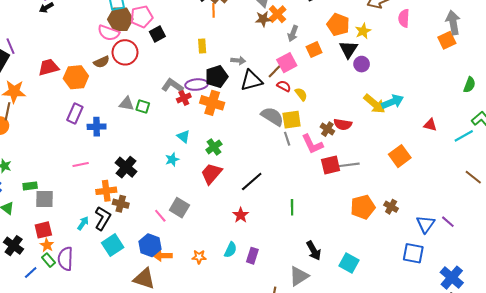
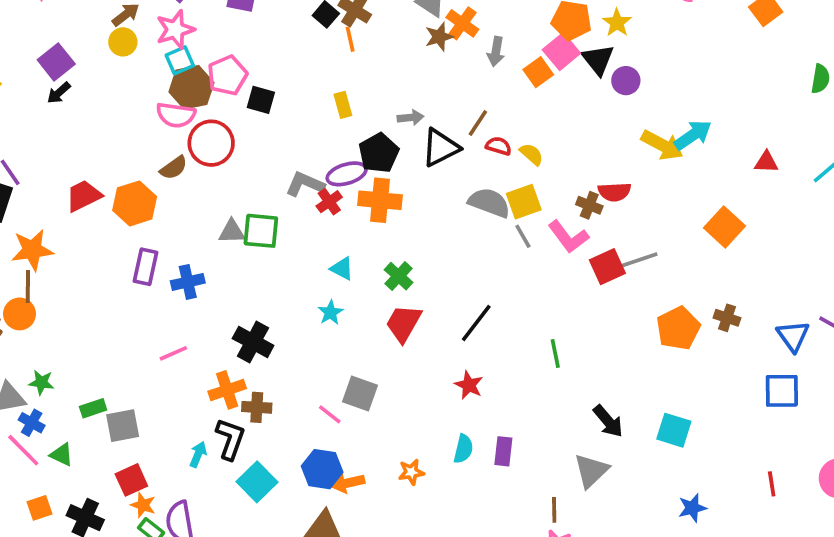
black square: (157, 34) -> (261, 100), turned -35
pink square: (287, 63) -> (561, 51), moved
green square: (143, 106) -> (261, 231), size x1.5

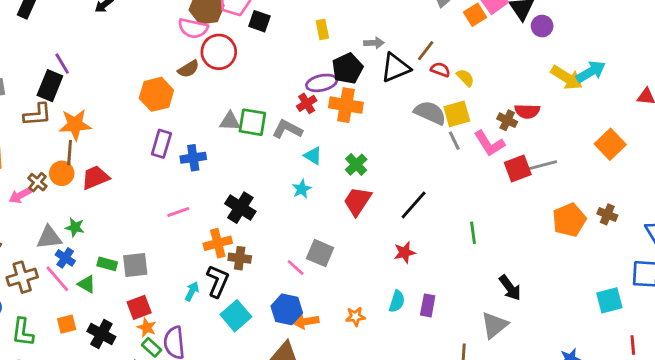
gray L-shape: (305, 184) -> (287, 129), moved
red trapezoid: (84, 196) -> (95, 178), moved
red star: (469, 385) -> (405, 252), turned 30
green rectangle: (93, 408) -> (107, 264), moved, turned 30
cyan square: (674, 430) -> (609, 300), moved, turned -36

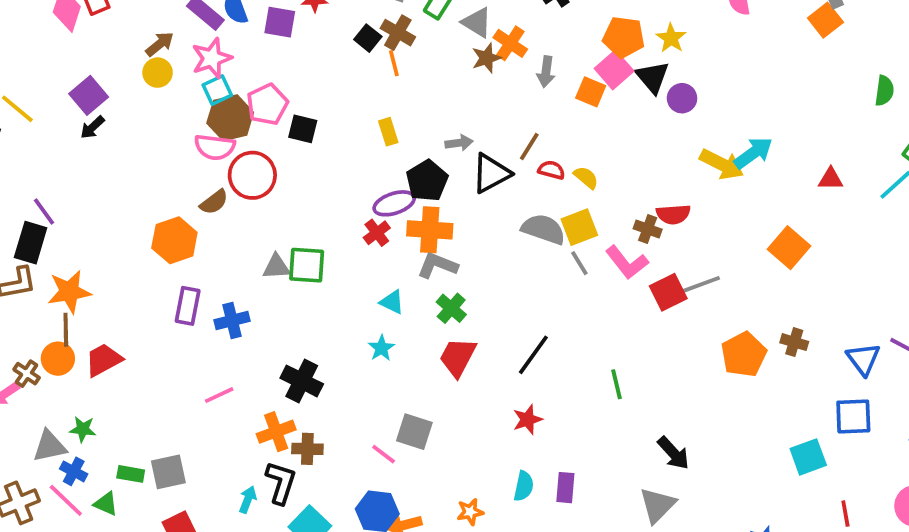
orange square: (475, 15) -> (591, 92), turned -30
gray L-shape: (287, 129) -> (437, 265), moved

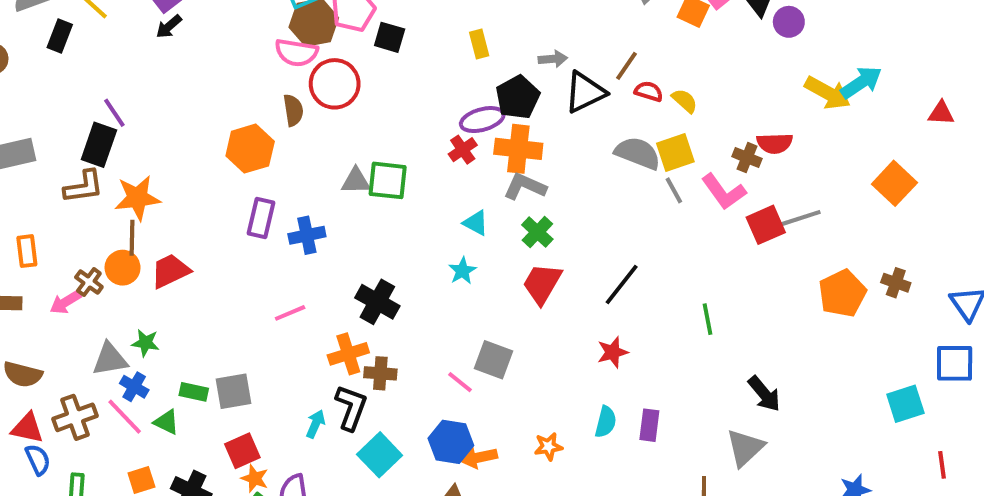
brown semicircle: (214, 202) -> (293, 110), turned -64

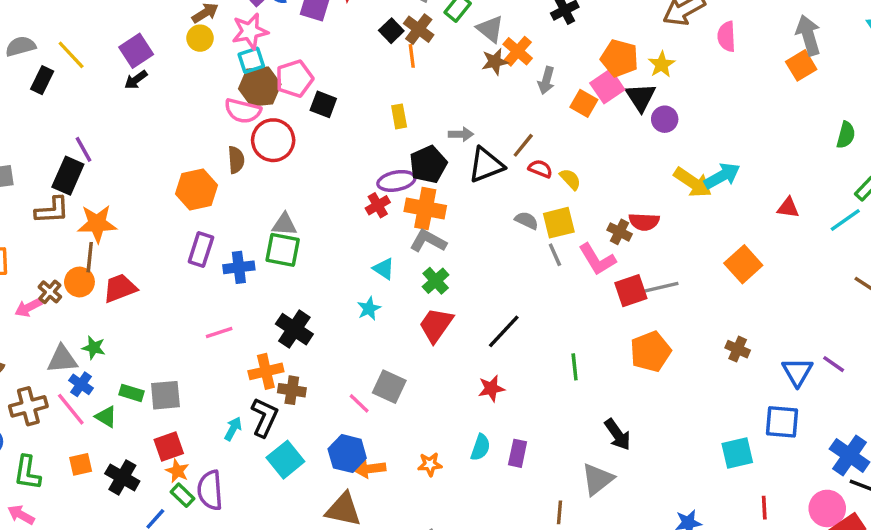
gray semicircle: (638, 153) -> (527, 220), size x0.6
green square: (388, 180) -> (283, 250), moved
orange pentagon: (842, 293) -> (651, 352), moved

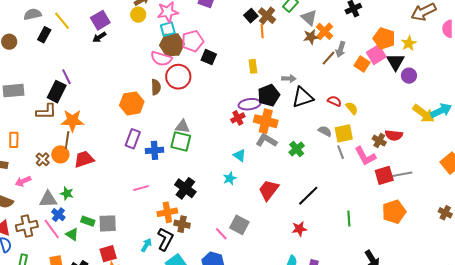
brown line: (523, 145) -> (328, 58), moved
green cross: (436, 281) -> (297, 149), moved
pink arrow: (28, 307) -> (23, 181), moved

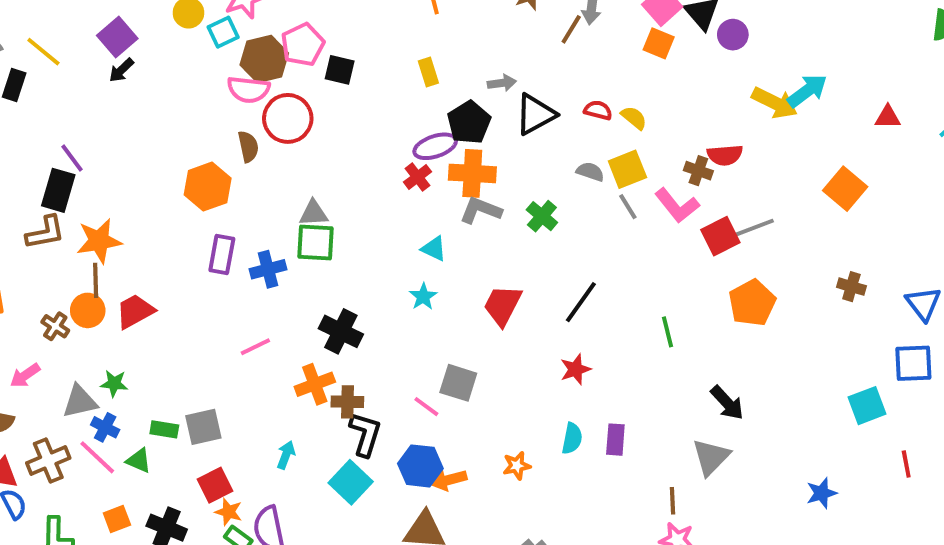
cyan square: (168, 29) -> (223, 32), moved
orange square: (362, 64) -> (659, 43), moved
black L-shape: (165, 239) -> (365, 434), moved

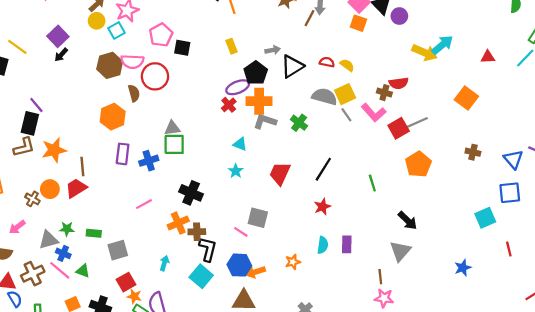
brown hexagon: (264, 59) -> (110, 65), moved
gray semicircle: (590, 172) -> (324, 97), size x1.6
brown line: (96, 280) -> (82, 166), moved
green rectangle: (164, 429) -> (94, 233), moved

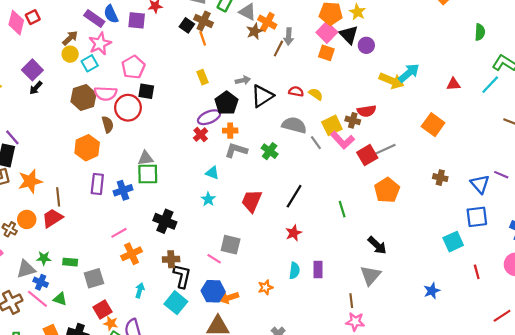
black square: (182, 48) -> (146, 91), moved
yellow square: (345, 94) -> (332, 125), moved
orange cross: (259, 101) -> (230, 131), size x0.6
orange cross: (178, 223) -> (132, 254), moved

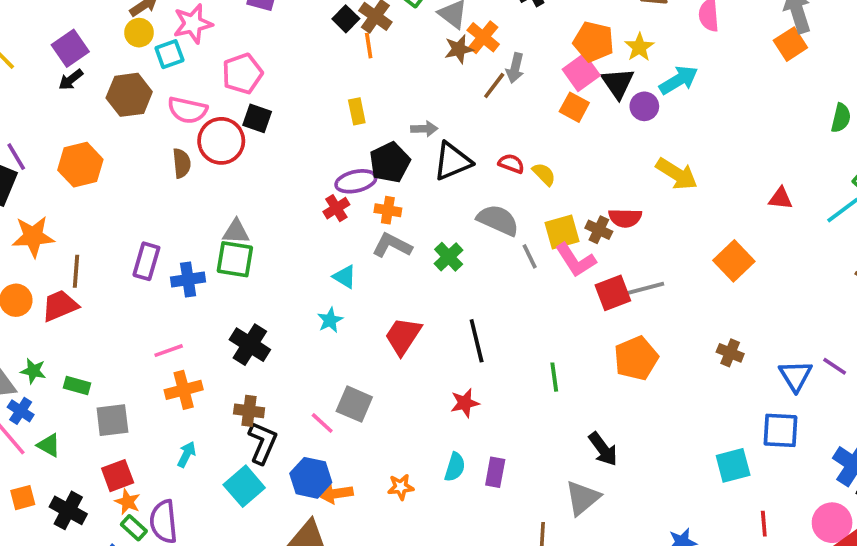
cyan arrow: (409, 73) -> (679, 80), moved
brown hexagon: (84, 98) -> (129, 95), moved
orange hexagon: (87, 148) -> (80, 165), moved
black line: (294, 196) -> (477, 341), turned -55

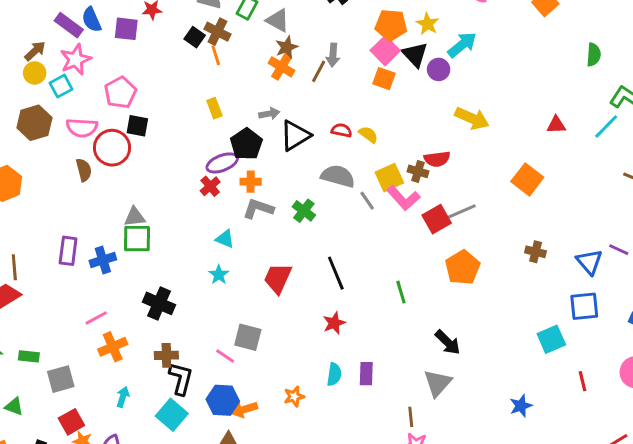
orange cross: (483, 37) -> (282, 67), moved

